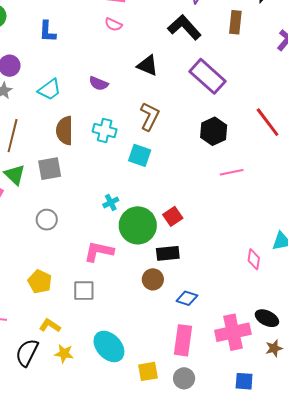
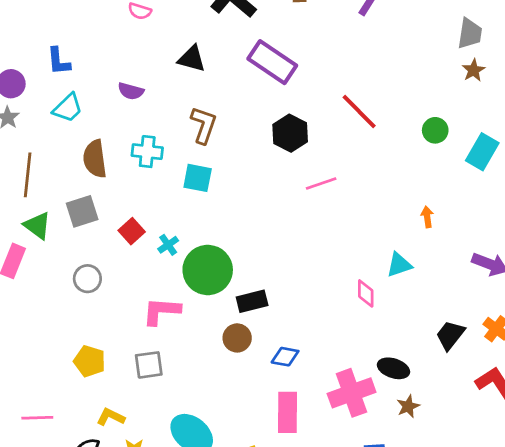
blue L-shape: (47, 32) -> (59, 61), moved
red square: (173, 216) -> (132, 231), moved

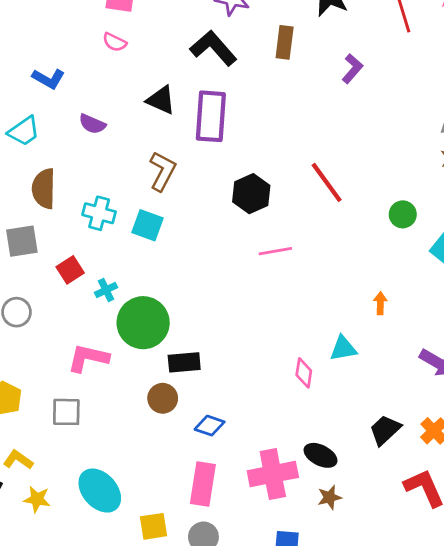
blue L-shape: (59, 61) -> (48, 79), moved, turned -64
purple rectangle: (272, 62) -> (211, 116), moved, turned 51
cyan cross: (147, 152) -> (99, 213), moved

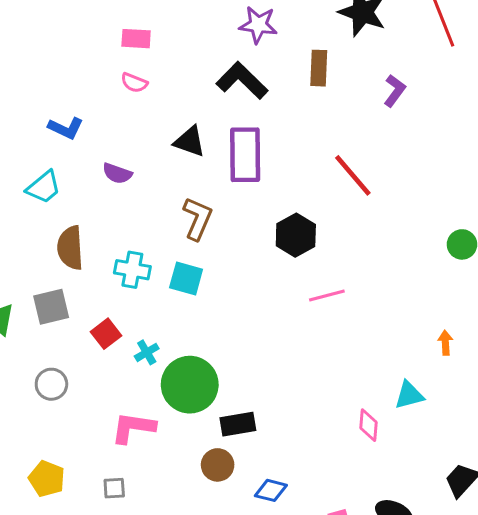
red line: (327, 182) -> (353, 175), moved
gray square: (66, 412) -> (114, 488), size x0.7

